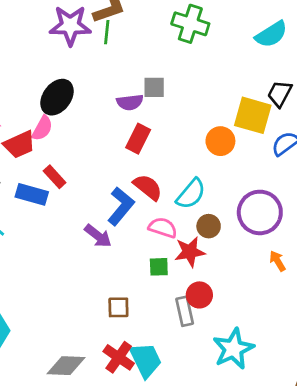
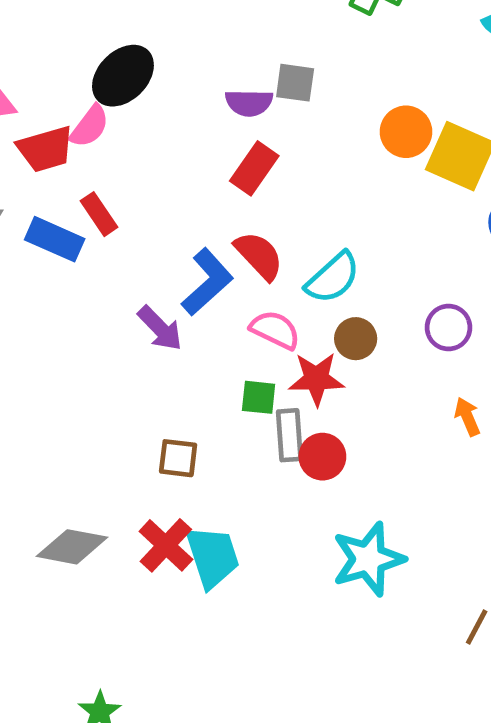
orange circle: (220, 141) -> (406, 132), moved
purple circle: (260, 212) -> (448, 327), size x0.6
gray rectangle: (185, 311) -> (289, 435), moved

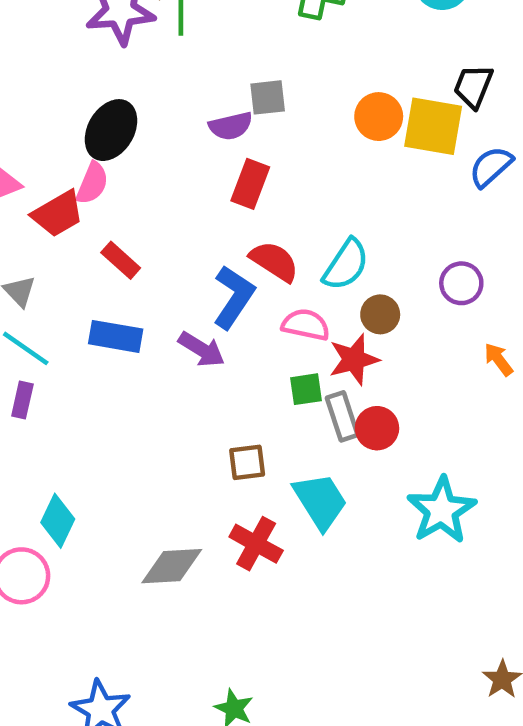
blue rectangle: (55, 239) -> (116, 336), moved
cyan trapezoid: (212, 557) -> (320, 501), moved

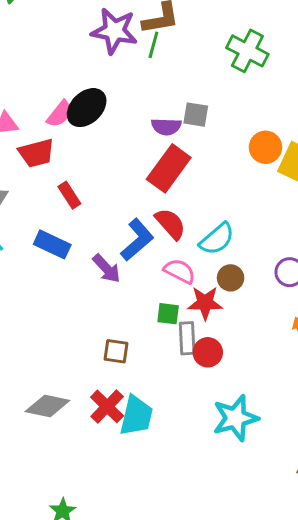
pink semicircle: (92, 183) -> (60, 114), moved
red rectangle: (250, 184) -> (169, 168), size x1.4
cyan trapezoid: (320, 501) -> (136, 416), moved, turned 30

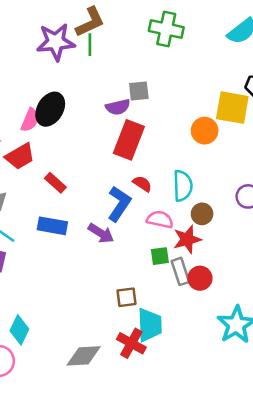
orange circle: (265, 147) -> (205, 131), moved
red semicircle: (170, 224) -> (142, 184), size x0.7
cyan semicircle: (217, 239) -> (183, 186), turned -36
cyan trapezoid: (136, 416) -> (150, 325), moved

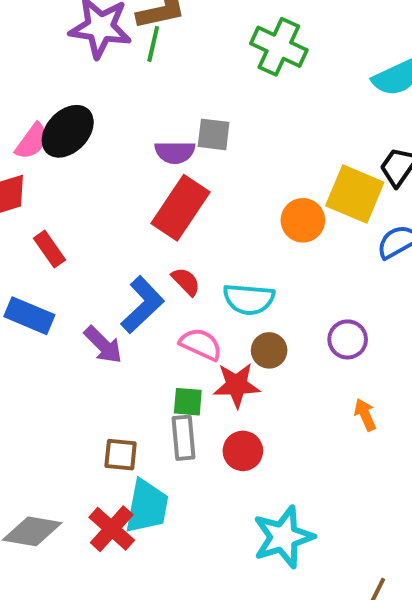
cyan semicircle: (183, 186) -> (249, 299), turned 84
gray rectangle: (180, 271) -> (184, 438), moved

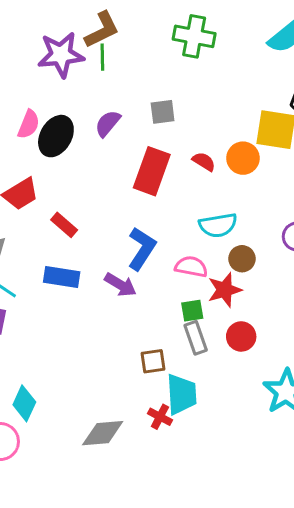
pink semicircle: (32, 141) -> (29, 124), moved
purple semicircle: (175, 152) -> (108, 123), moved, turned 144
red semicircle: (186, 282) -> (204, 162), moved
red cross: (112, 529) -> (160, 417), size x0.7

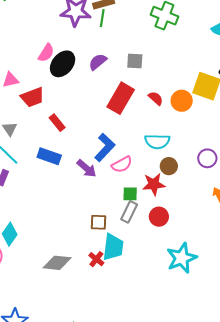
pink semicircle: (191, 267) -> (122, 164), moved, turned 130
gray rectangle: (196, 338) -> (129, 212), turned 35

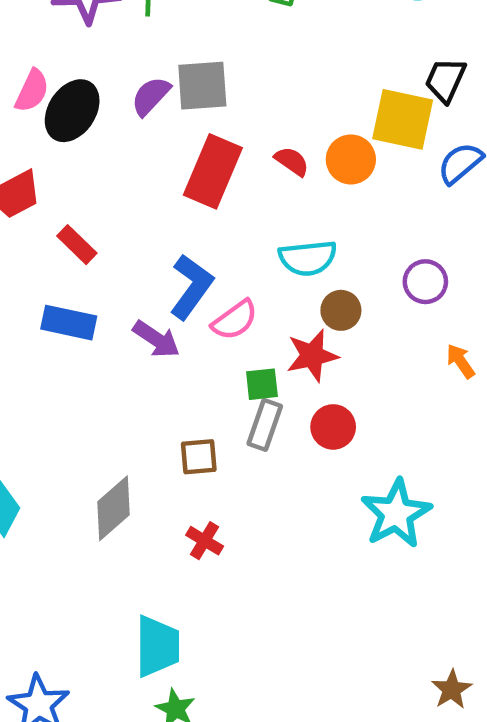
gray square: (135, 61) -> (202, 86), moved, size x1.4
cyan trapezoid: (113, 247) -> (157, 646), moved
gray diamond: (57, 263) -> (114, 508), moved, turned -40

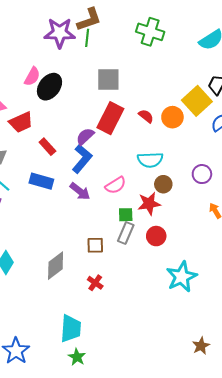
purple semicircle: (151, 96) -> (85, 136), moved
yellow square: (403, 119) -> (197, 101), turned 32
blue L-shape: (191, 287) -> (82, 159), moved
brown star: (452, 689) -> (201, 346), moved

